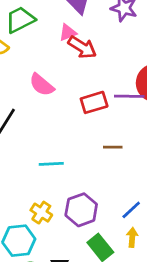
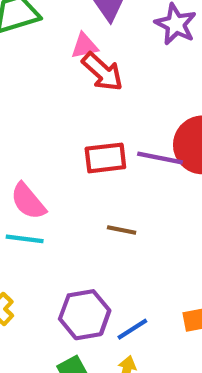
pink semicircle: (42, 85) -> (28, 201), moved
purple hexagon: (81, 210) -> (85, 315), moved

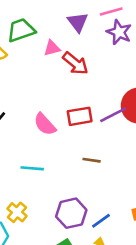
pink triangle: (84, 46) -> (52, 48), moved
purple line: (160, 158) -> (113, 115), turned -36
pink semicircle: (28, 201) -> (45, 124), moved

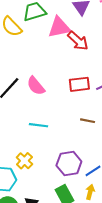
pink triangle: (52, 48) -> (59, 27), size x1.6
pink semicircle: (45, 124) -> (36, 86), moved

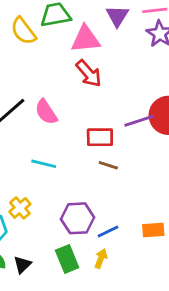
red arrow: (78, 41) -> (89, 73), moved
red rectangle: (79, 84) -> (100, 137), moved

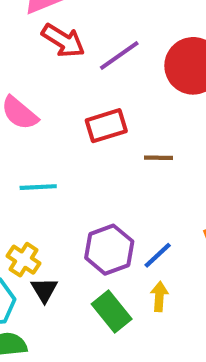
purple line: (139, 121) -> (119, 55), moved
brown line: (108, 165) -> (158, 158), moved
black triangle: (22, 265) -> (44, 290), moved

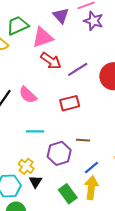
brown line: (158, 158) -> (83, 140), moved
purple hexagon: (109, 250) -> (59, 153), moved
yellow arrow: (159, 296) -> (91, 188), size x1.6

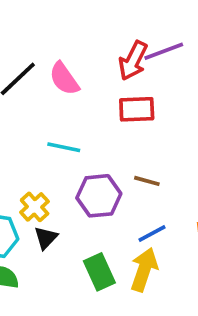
red arrow: (51, 61) -> (133, 61), moved, turned 70

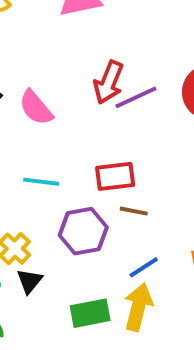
purple line: (164, 51) -> (136, 97), moved
red rectangle: (137, 109) -> (115, 176), moved
green rectangle: (99, 272) -> (90, 313), turned -72

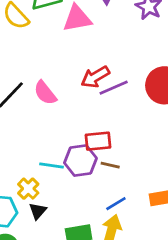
red arrow: (109, 82) -> (95, 77), turned 36
cyan line: (41, 182) -> (52, 166), moved
purple hexagon: (83, 231) -> (80, 161), moved

